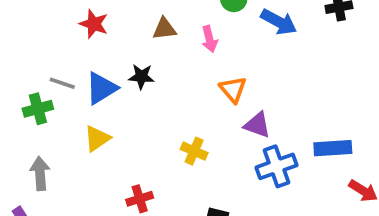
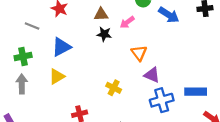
pink arrow: (209, 39) -> (127, 22), turned 64
black star: (141, 77) -> (104, 34), moved
gray line: (62, 83) -> (32, 26), moved
gray arrow: (40, 173) -> (22, 84), moved

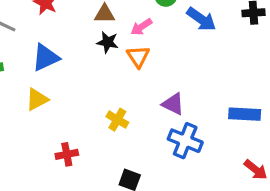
orange triangle: (139, 53) -> (138, 56), moved
blue rectangle: (196, 92) -> (245, 114), moved
blue cross: (162, 100) -> (185, 141), turned 35

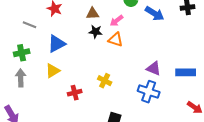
orange triangle: (138, 56) -> (116, 40), turned -35
purple triangle: (173, 104) -> (154, 69), moved
red cross: (67, 154) -> (75, 93), moved

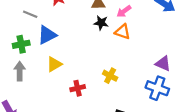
blue triangle: (57, 44) -> (47, 35), moved

